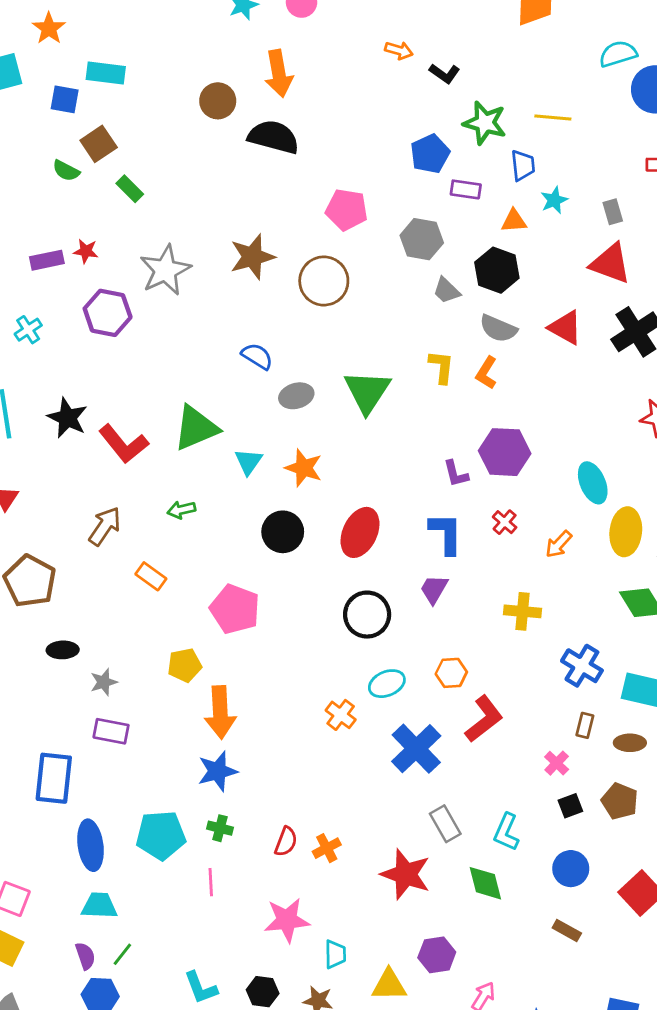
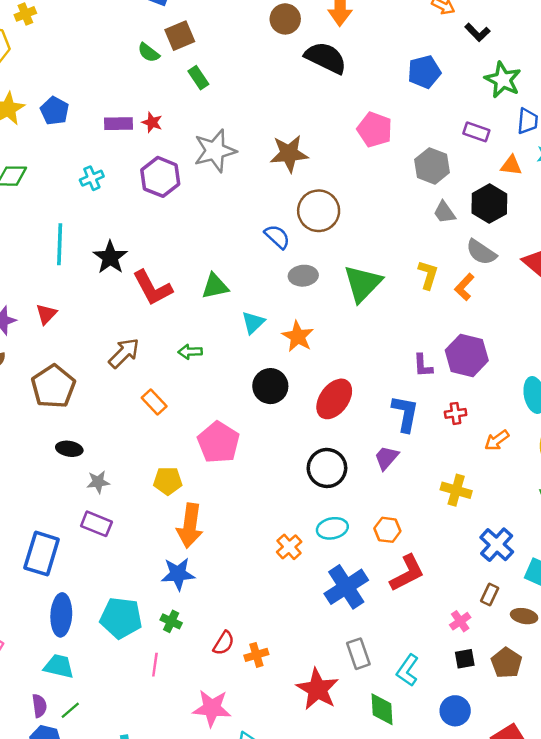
blue pentagon: (430, 154) -> (424, 72), moved
brown circle: (324, 281) -> (319, 211), moved
green triangle: (196, 428) -> (215, 286), size x0.7
red cross: (505, 522) -> (456, 413), turned 30

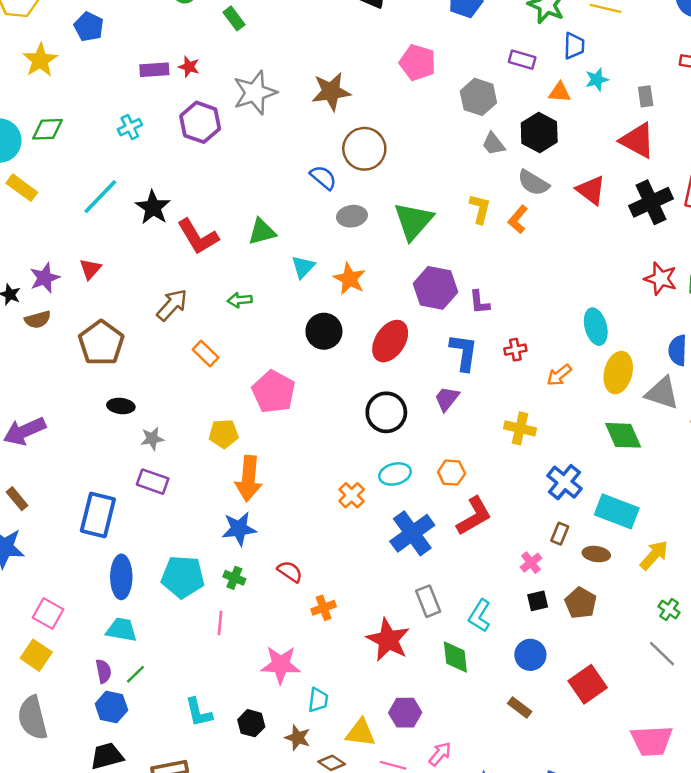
blue pentagon: (55, 111) -> (89, 27), moved
cyan line: (60, 244) -> (100, 197), turned 45
purple hexagon: (467, 355) -> (435, 288), moved
red semicircle: (224, 643) -> (290, 572), moved, turned -85

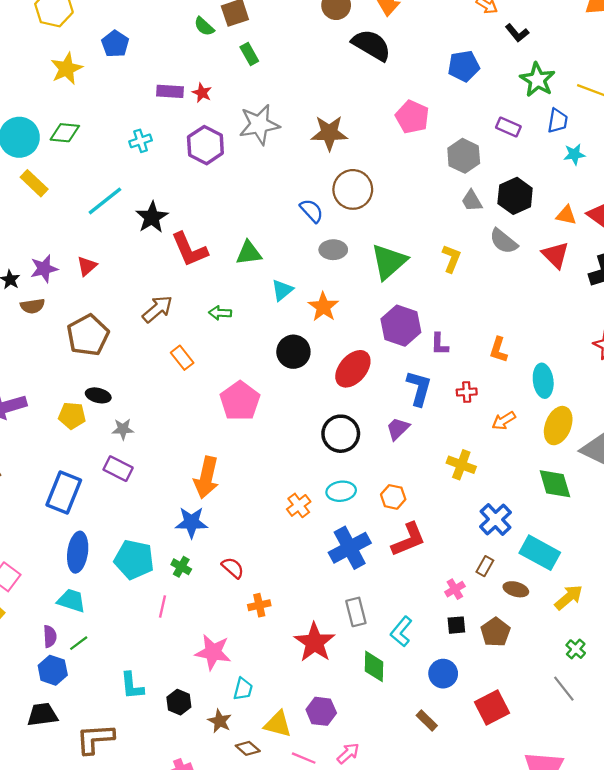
orange triangle: (560, 92) -> (566, 215), moved
orange L-shape: (518, 219) -> (498, 350), moved, turned -30
yellow pentagon: (224, 434) -> (72, 416), moved

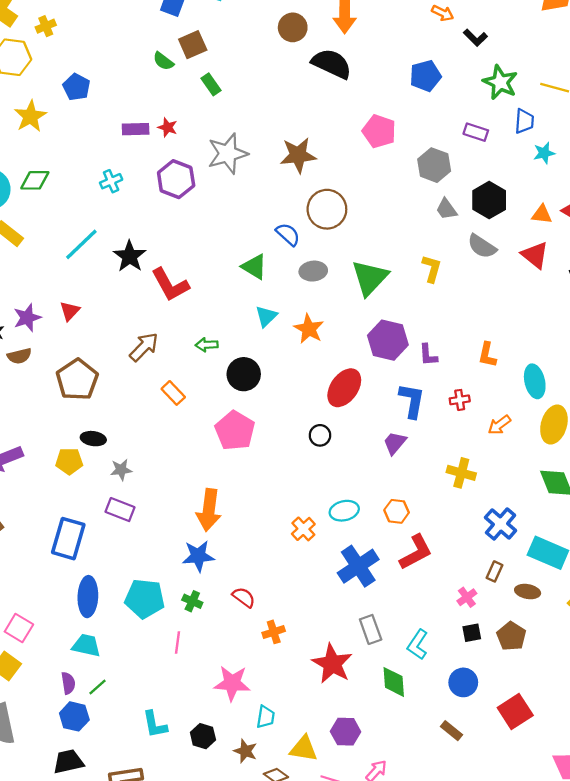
green triangle: (249, 253) -> (254, 267), moved, turned 44
black circle: (293, 352) -> (244, 374), moved
black circle: (341, 434) -> (320, 435), moved, size x0.6

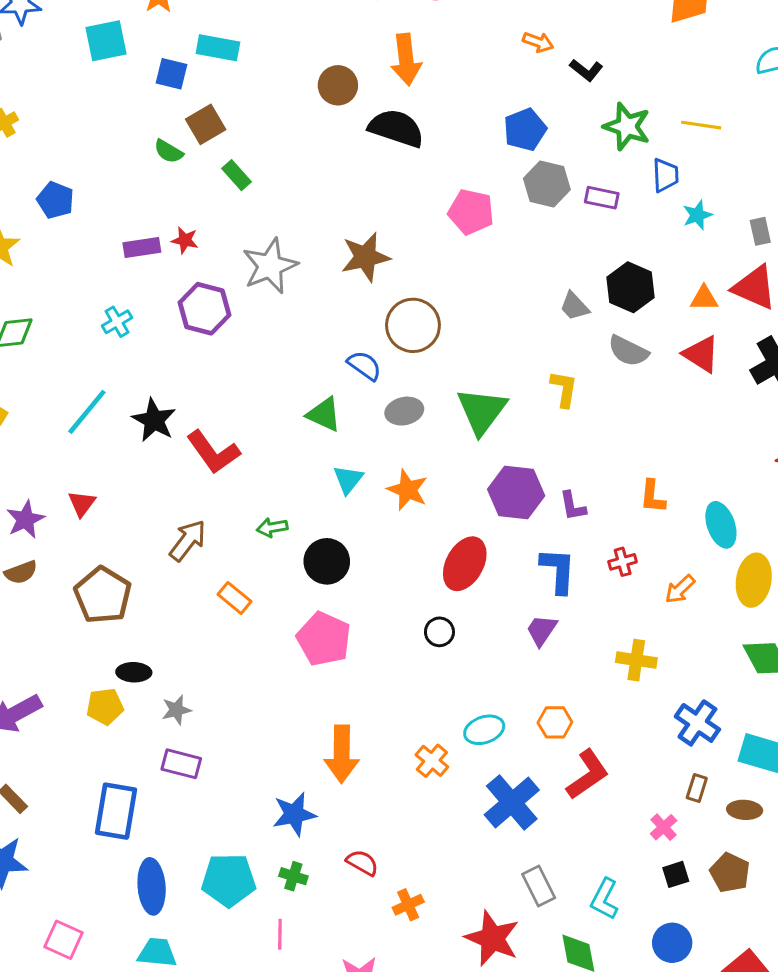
gray hexagon: (434, 165) -> (547, 184), moved
orange arrow: (209, 510) -> (342, 754), moved

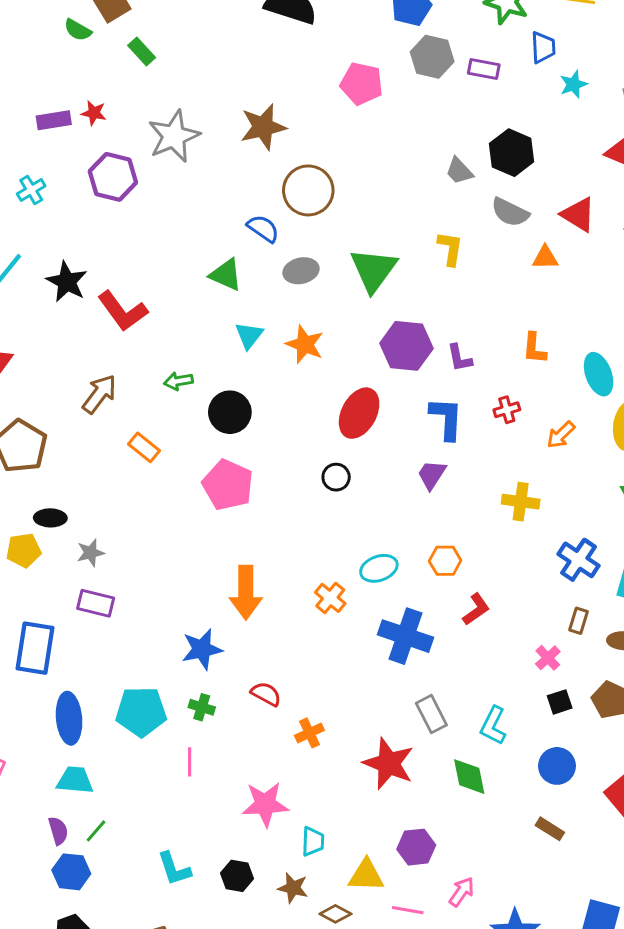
orange triangle: (704, 298) -> (545, 258), moved
red L-shape: (588, 775) -> (476, 609), size x0.7
blue cross: (512, 802) -> (406, 636), turned -30

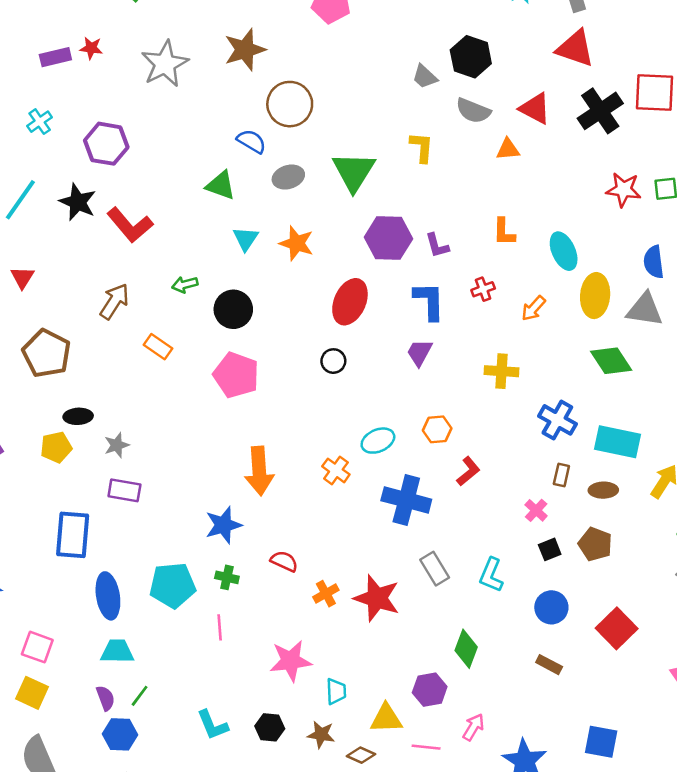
purple hexagon: (113, 177) -> (106, 144), moved
red star: (389, 764) -> (377, 598), moved
green diamond: (469, 777) -> (466, 649), moved, turned 36

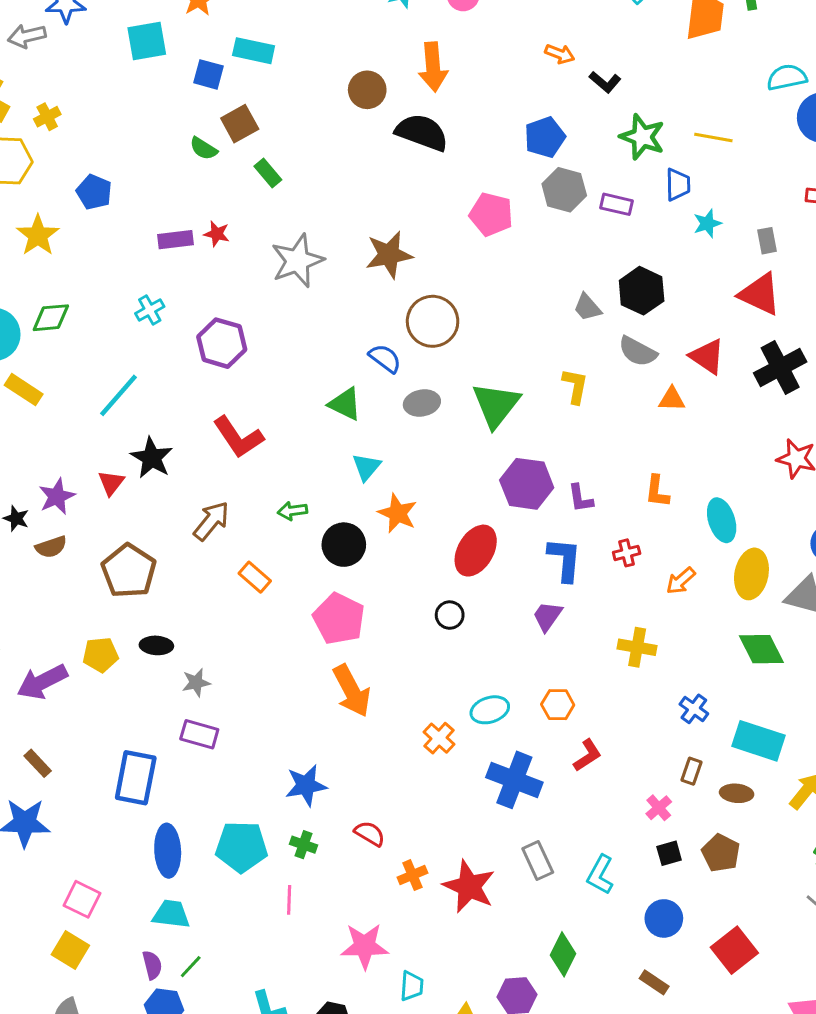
black star: (78, 202) -> (152, 458), moved
orange star: (297, 243) -> (398, 513), moved
blue cross: (557, 420) -> (694, 709), size x0.7
yellow pentagon: (56, 447) -> (101, 655), moved
orange arrow: (259, 471) -> (352, 691), moved, turned -30

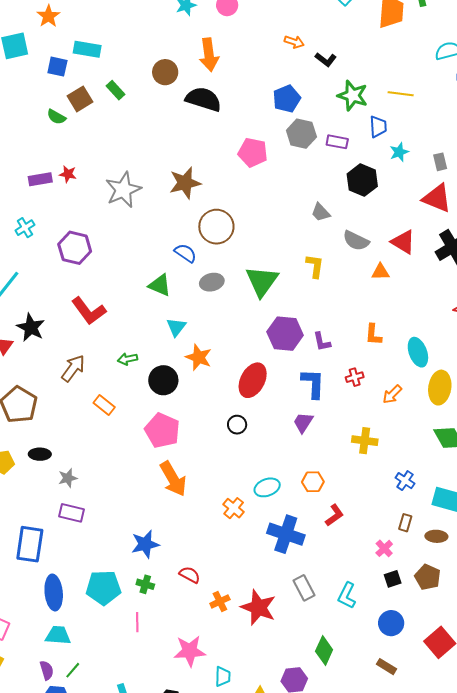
green rectangle: (268, 173) -> (115, 90), moved
black hexagon: (642, 291) -> (362, 180), moved

